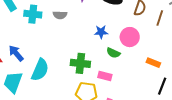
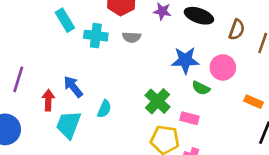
blue star: (101, 32) -> (185, 60), size x1.5
green cross: (80, 63) -> (158, 101), turned 36
cyan semicircle: (40, 70) -> (104, 109), size x0.6

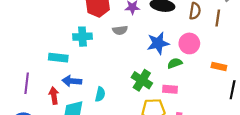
cyan rectangle: (65, 20) -> (58, 58), moved, turned -42
gray semicircle: (132, 37) -> (120, 30), moved
blue arrow: (73, 87) -> (72, 81), turned -36
green semicircle: (201, 88) -> (175, 63), turned 144

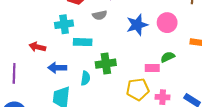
cyan rectangle: (58, 58) -> (83, 42), moved
green semicircle: (175, 63) -> (168, 57), moved
green cross: (142, 80) -> (106, 64), moved, turned -36
red arrow: (54, 96) -> (37, 47), moved, turned -63

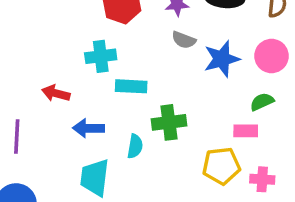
gray semicircle: (100, 15) -> (184, 40), moved, turned 32
green semicircle: (168, 57) -> (262, 102), moved

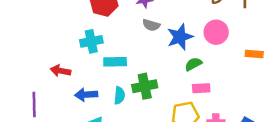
green semicircle: (262, 102) -> (193, 64), moved
cyan semicircle: (135, 146) -> (119, 95), moved

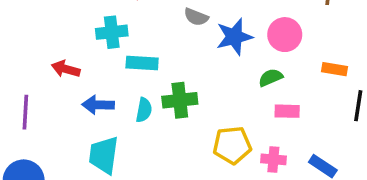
green semicircle: (193, 64) -> (271, 78), moved
pink rectangle: (201, 88) -> (287, 111), moved

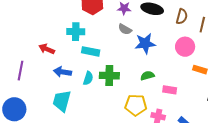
pink circle: (285, 35) -> (185, 47), moved
green semicircle: (271, 78) -> (147, 76), moved

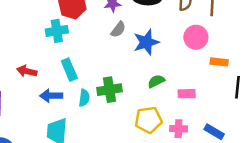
gray semicircle: (125, 29) -> (118, 29), turned -72
cyan cross: (76, 32) -> (57, 31), moved
cyan rectangle: (91, 51) -> (69, 70), moved, turned 66

